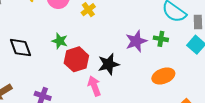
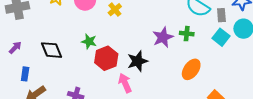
orange ellipse: (163, 76) -> (191, 69), turned -30

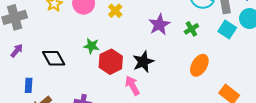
green cross: (187, 34) -> (191, 29), turned -32
purple star: (163, 37) -> (159, 25), moved
purple arrow: (15, 48) -> (17, 51), moved

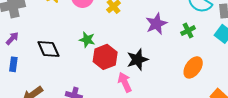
blue rectangle: (29, 85) -> (13, 64), moved

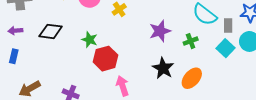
purple arrow: (12, 38) -> (15, 31), turned -144
black diamond: (48, 49) -> (51, 31), moved, turned -65
black star: (137, 60) -> (163, 68), moved, turned -30

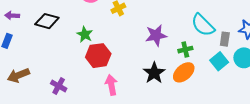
orange ellipse: (192, 78) -> (184, 72), moved

